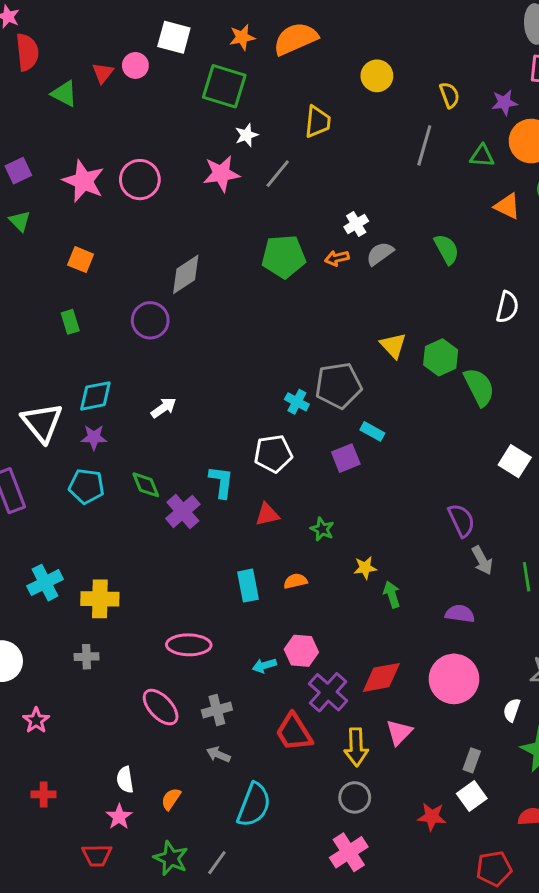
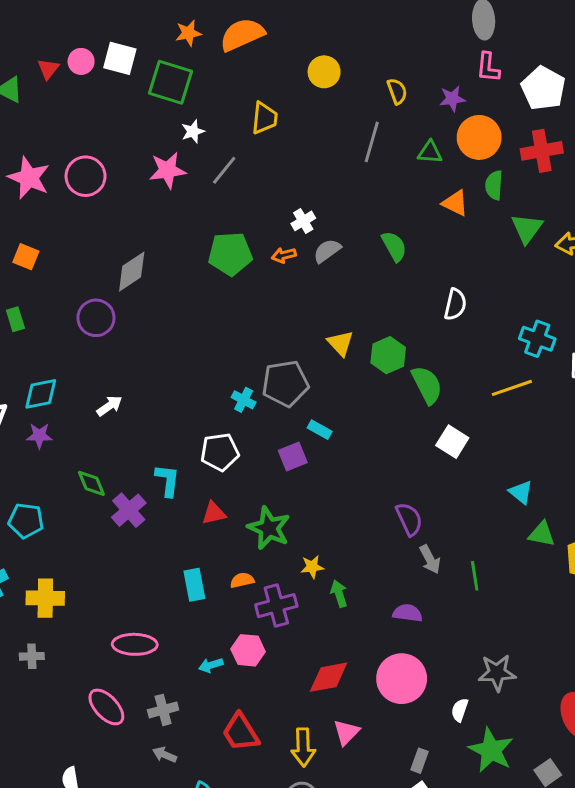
white square: (174, 37) -> (120, 58), moved
white square: (515, 461) -> (452, 442), moved
cyan pentagon: (86, 486) -> (26, 521), moved
green star: (322, 529) -> (269, 528), size x1.8
purple cross: (328, 692) -> (276, 606), moved, turned 33

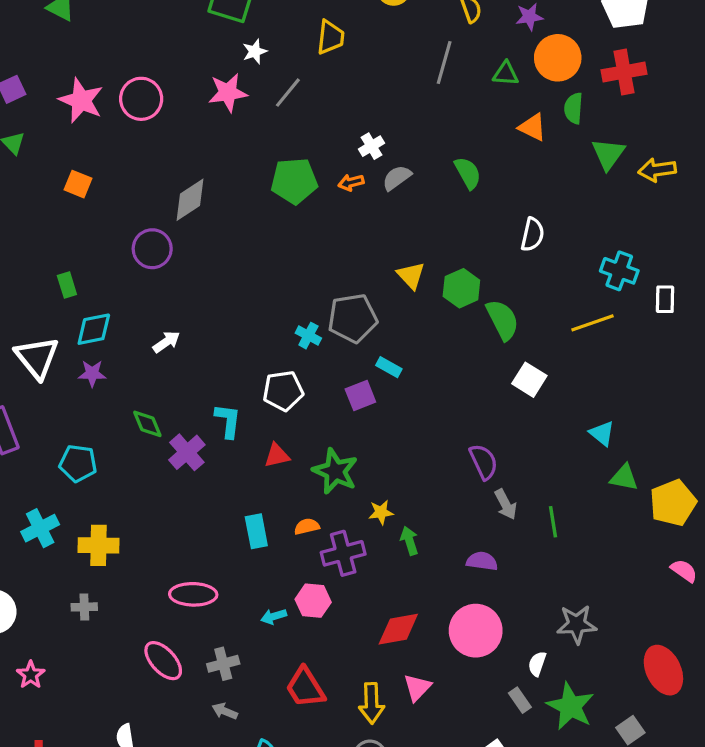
green rectangle: (15, 319) -> (67, 285), moved
gray rectangle: (419, 761) -> (520, 700), moved, turned -55

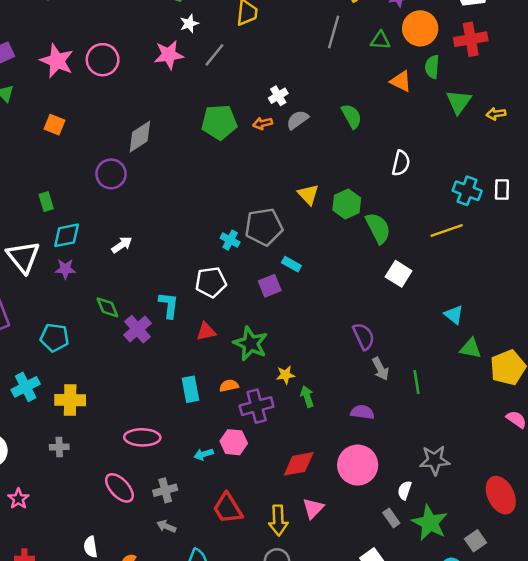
yellow arrow: (657, 170) -> (496, 114), size x0.7
white rectangle: (665, 299) -> (502, 190), moved

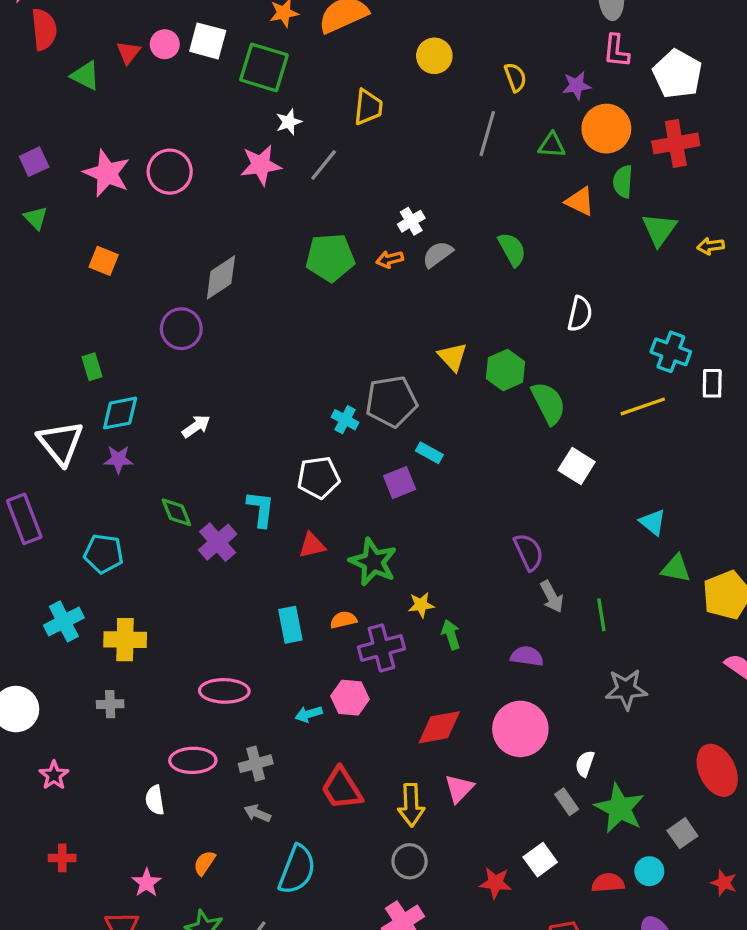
white rectangle: (502, 190) -> (712, 383), moved
gray star: (435, 460) -> (626, 689), moved
pink ellipse: (119, 488) -> (193, 760), turned -48
white semicircle: (91, 547) -> (155, 800), moved

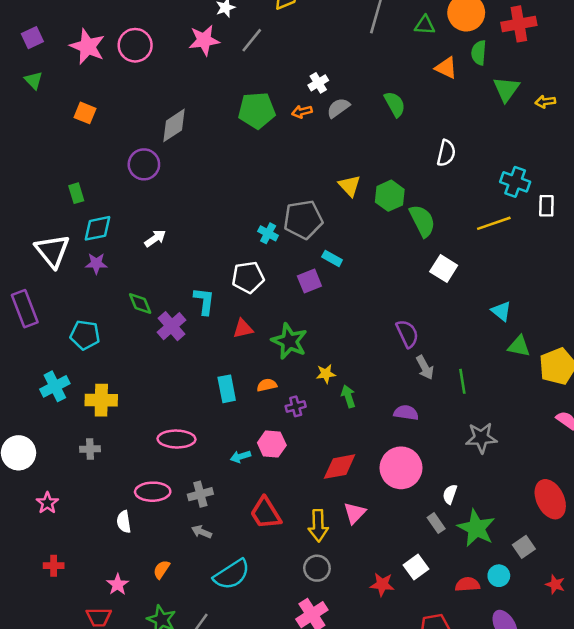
purple cross: (381, 648) -> (296, 406), size x0.6
cyan semicircle: (297, 870) -> (232, 574), turned 36

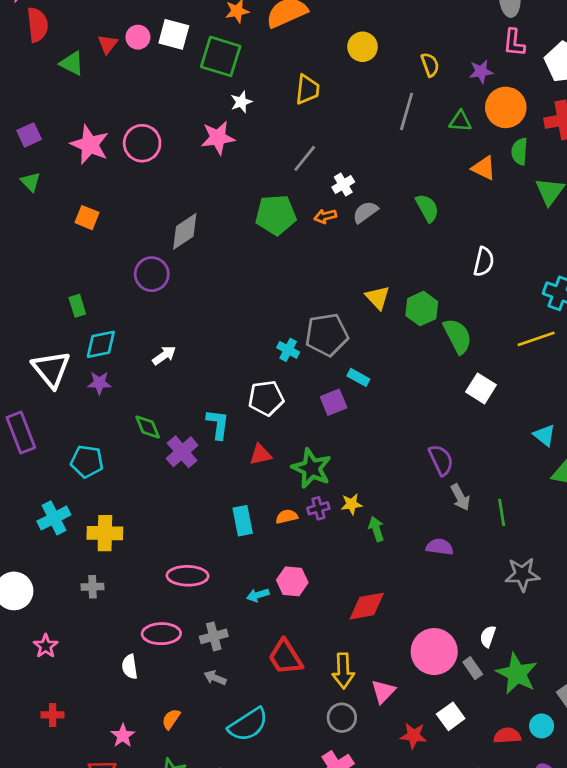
gray line: (252, 40) -> (305, 158), moved
purple cross: (296, 406) -> (318, 508), moved
pink circle: (401, 468) -> (434, 652), moved
pink triangle: (355, 513) -> (383, 692), moved

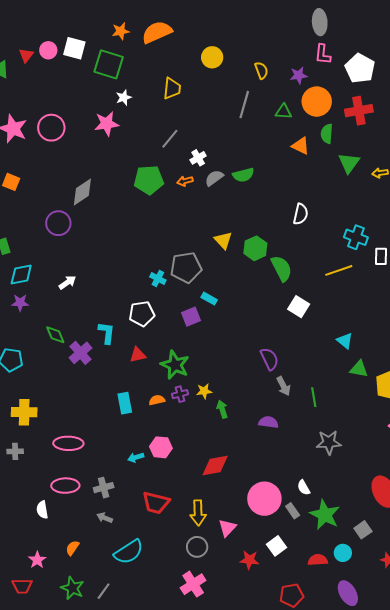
green semicircle: (427, 208) -> (243, 175), moved, turned 105
pink ellipse: (188, 576) -> (68, 443), moved
white semicircle: (488, 636) -> (304, 488), turned -49
red trapezoid: (285, 657) -> (156, 503), turned -44

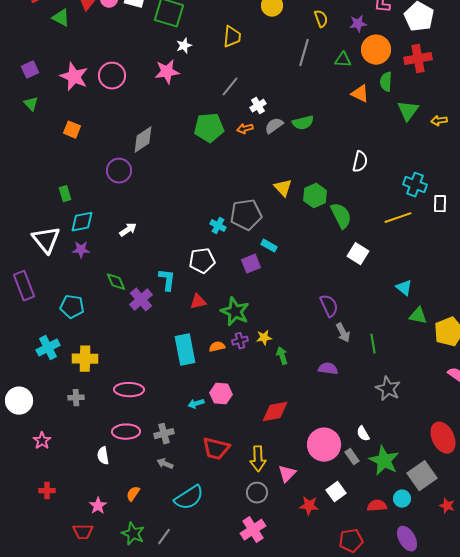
cyan rectangle: (125, 403) -> (185, 350), size x1.4
gray star: (329, 442) -> (388, 389), turned 30
gray square: (363, 530) -> (422, 476), size x1.6

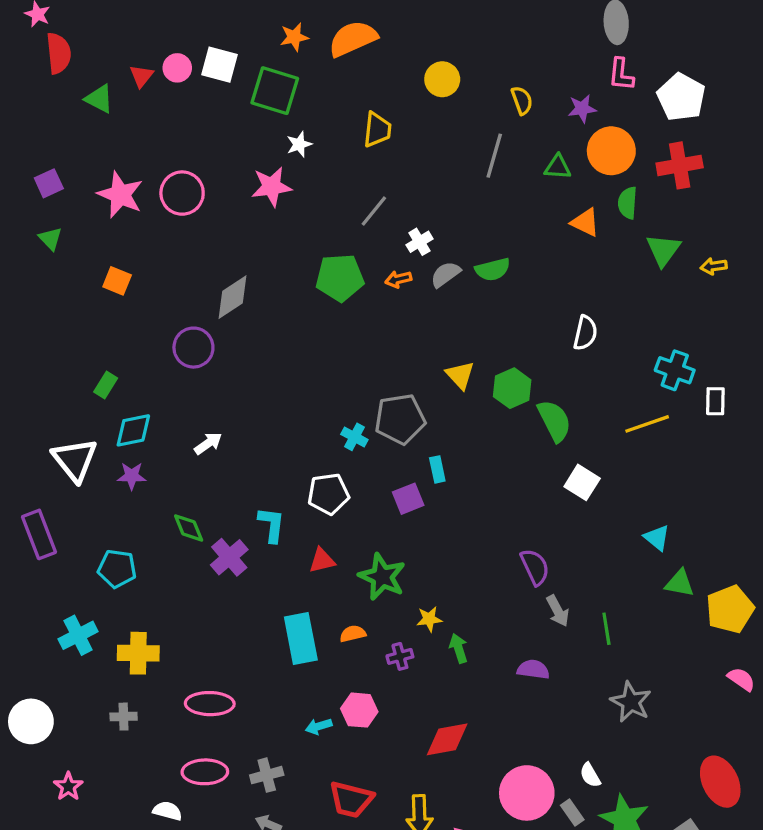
green rectangle: (65, 194) -> (106, 385), turned 49
cyan rectangle: (269, 246) -> (437, 469), turned 49
purple cross: (240, 341) -> (400, 656), moved
white semicircle: (103, 456) -> (167, 811), turned 114

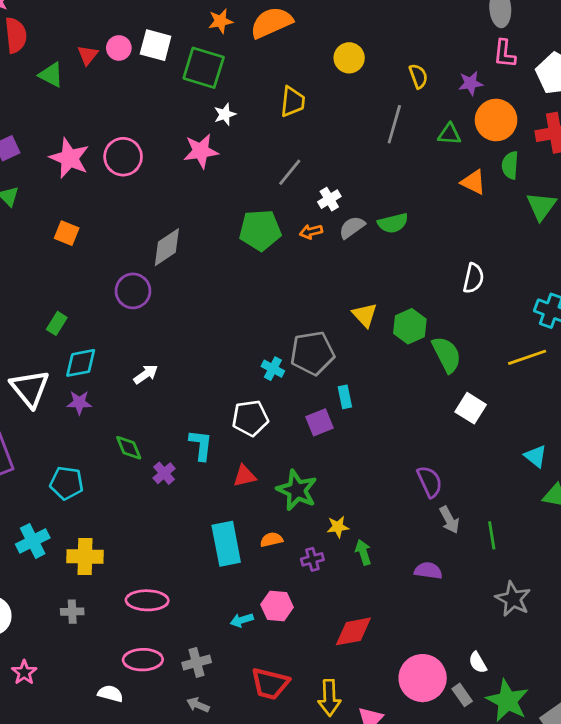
purple cross: (229, 557) -> (164, 473), size x0.7

